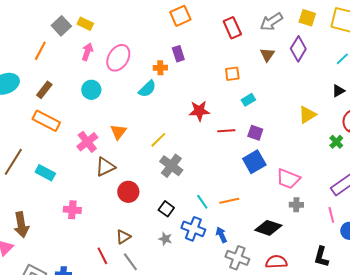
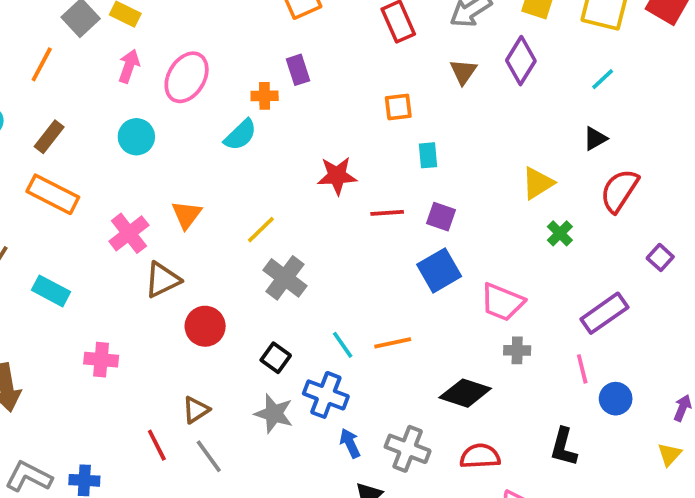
cyan rectangle: (248, 100) -> (428, 155), turned -64
green cross: (336, 142) -> (560, 233), moved
blue arrow: (221, 235) -> (350, 443), moved
gray star: (165, 239) -> (274, 414), size x1.5

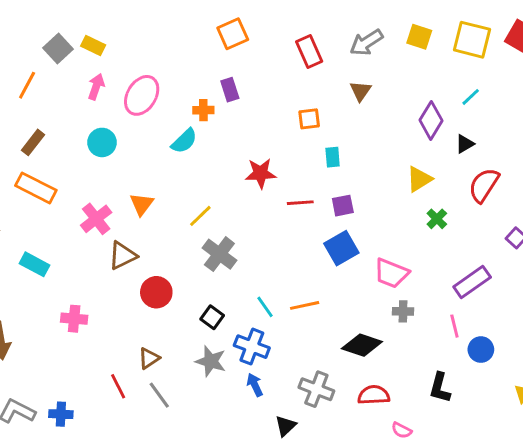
purple diamond: (521, 61) -> (431, 120), moved
purple square: (441, 217) -> (343, 206), turned -30
blue arrow: (350, 443) -> (255, 385), moved

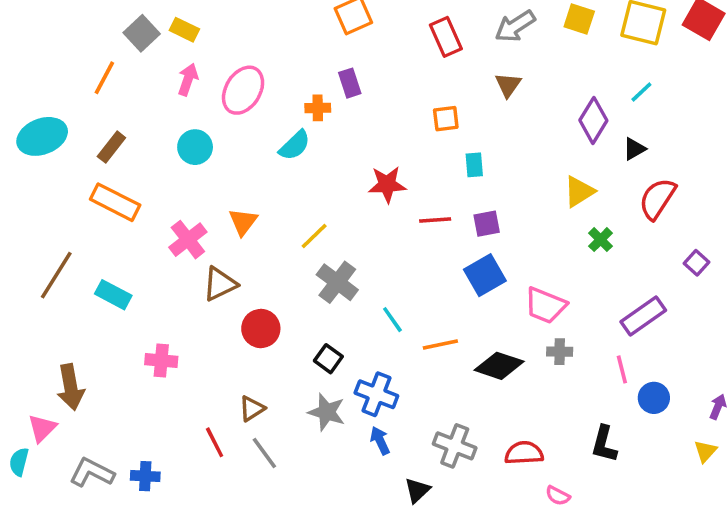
cyan line: (265, 307) -> (392, 320), moved
black diamond: (362, 345) -> (499, 366), moved

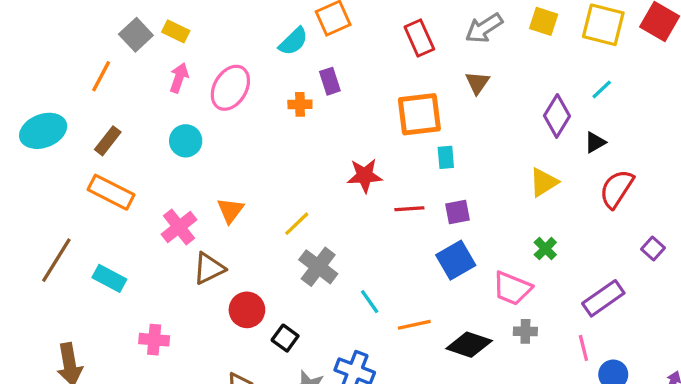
orange square: (446, 119) -> (419, 114), size x1.8
cyan semicircle: (295, 145) -> (293, 41), moved
green cross: (601, 240) -> (545, 249), moved
black square: (328, 359) -> (285, 338), moved

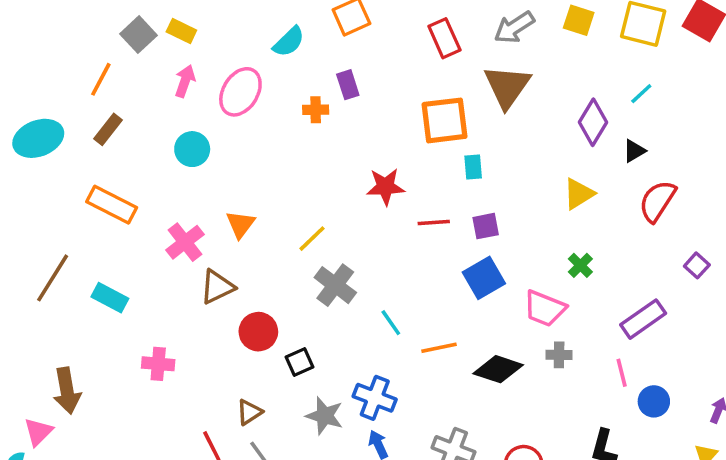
cyan semicircle: (293, 41) -> (289, 42), moved
brown triangle: (477, 83) -> (507, 86), size x1.8
brown rectangle: (108, 141) -> (108, 129), moved
black square: (285, 338) -> (300, 362), turned 30

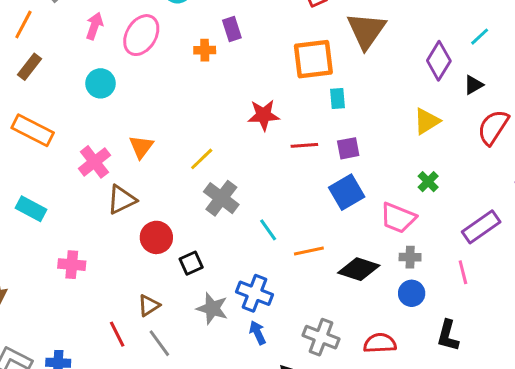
blue circle: (654, 401) -> (412, 293), moved

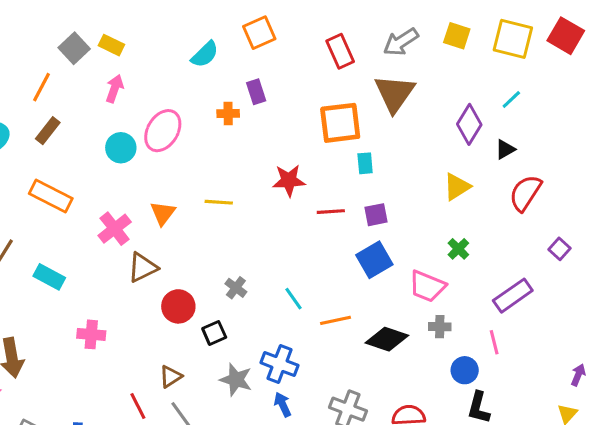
pink ellipse: (141, 35) -> (163, 131), moved
yellow line: (202, 159) -> (219, 202), moved, turned 48
gray cross: (221, 198) -> (236, 288), moved, size x0.6
blue circle: (412, 293) -> (465, 370), moved

